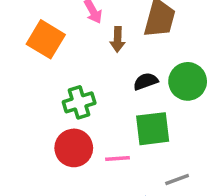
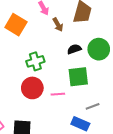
brown arrow: (118, 39) -> (58, 25), turned -32

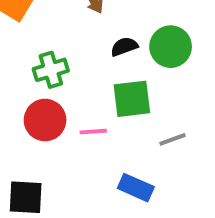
gray line: (93, 106) -> (172, 139), moved

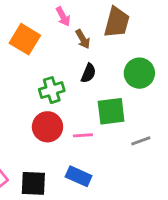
black semicircle: (124, 47) -> (88, 73), moved, turned 132
blue rectangle: (136, 188) -> (79, 176), moved

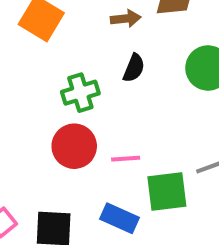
brown arrow: (83, 39) -> (126, 19), turned -66
green square: (111, 111) -> (167, 191), moved

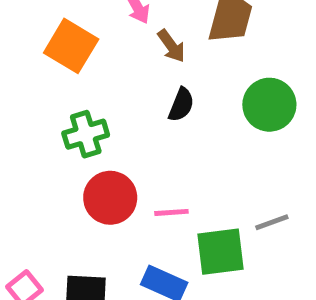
brown arrow: (126, 19) -> (171, 46), turned 60
green cross: (80, 93) -> (86, 134), moved

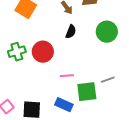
green cross: (86, 134) -> (17, 52), moved
red circle: (110, 198) -> (43, 52), moved

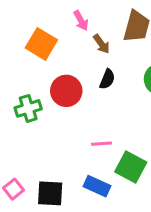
red circle: (43, 52) -> (66, 91), moved
green square: (87, 92) -> (131, 167), turned 35

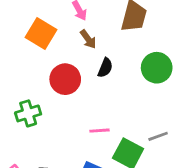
brown arrow: (101, 44) -> (88, 39), moved
green cross: (28, 108) -> (28, 113), moved

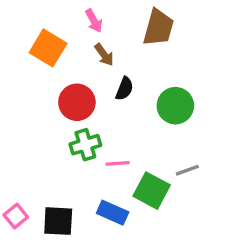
green circle: (157, 68) -> (175, 106), moved
green cross: (28, 113) -> (85, 145), moved

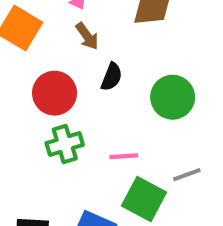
pink line: (118, 163) -> (124, 156), moved

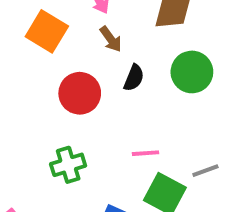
green circle: (173, 97) -> (192, 72), moved
green cross: (65, 144) -> (68, 165), moved

